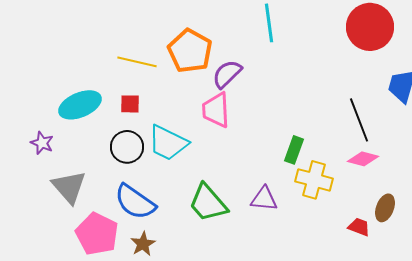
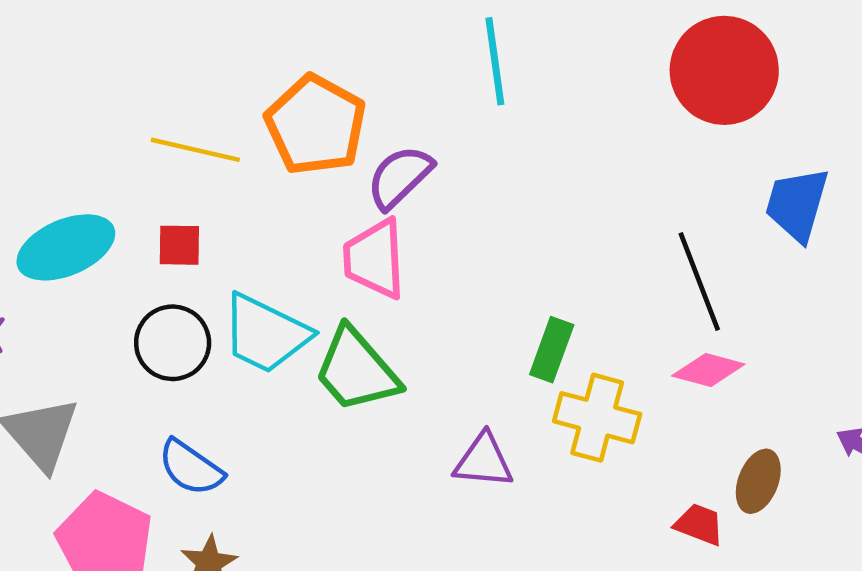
blue semicircle: (135, 202) -> (191, 468), size x0.7
green trapezoid: (208, 203) -> (356, 370), moved

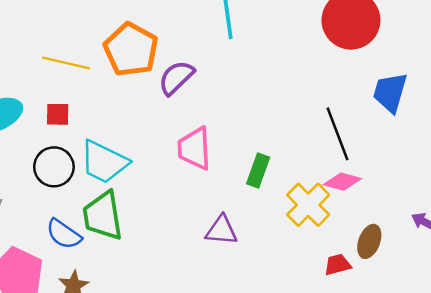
pink trapezoid: (375, 259) -> (195, 149), moved
green trapezoid: (356, 370) -> (103, 216), moved, turned 32
yellow cross: (597, 418) -> (308, 205), moved, turned 30
red trapezoid: (699, 524) -> (338, 265), turned -36

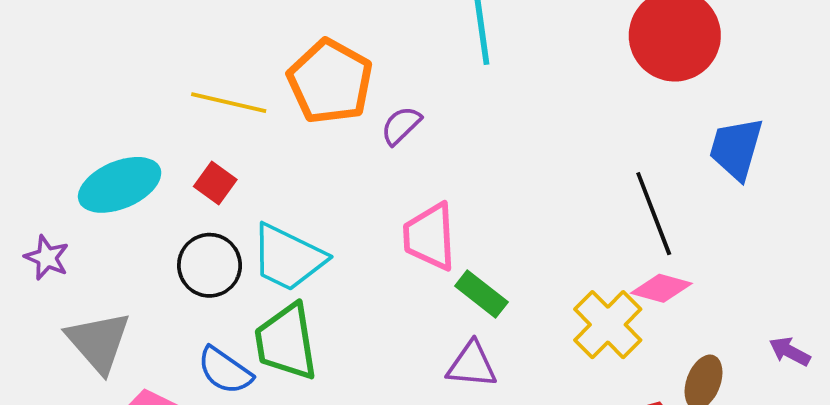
purple semicircle: (176, 78) -> (401, 126), size x0.7
red square: (58, 114) -> (215, 183), turned 35
green rectangle: (258, 171) -> (481, 294), moved, turned -72

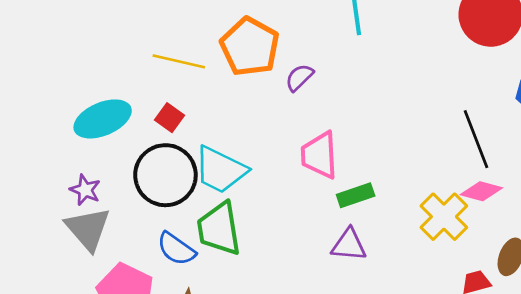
purple star: (47, 258) -> (85, 190), moved
black circle: (210, 265) -> (165, 175), size x1.4
green rectangle: (481, 294) -> (356, 195), turned -57

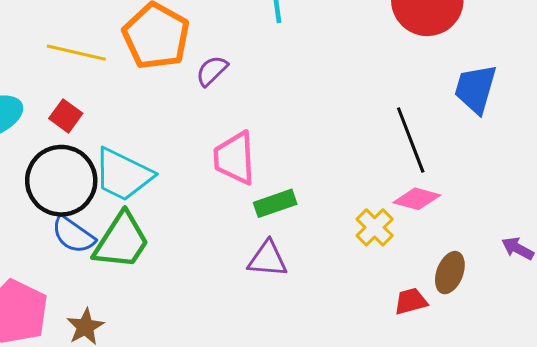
yellow cross: (444, 217) -> (375, 227), size x0.7
green trapezoid: (219, 229) -> (121, 241), turned -138
blue semicircle: (176, 249) -> (73, 235), moved

